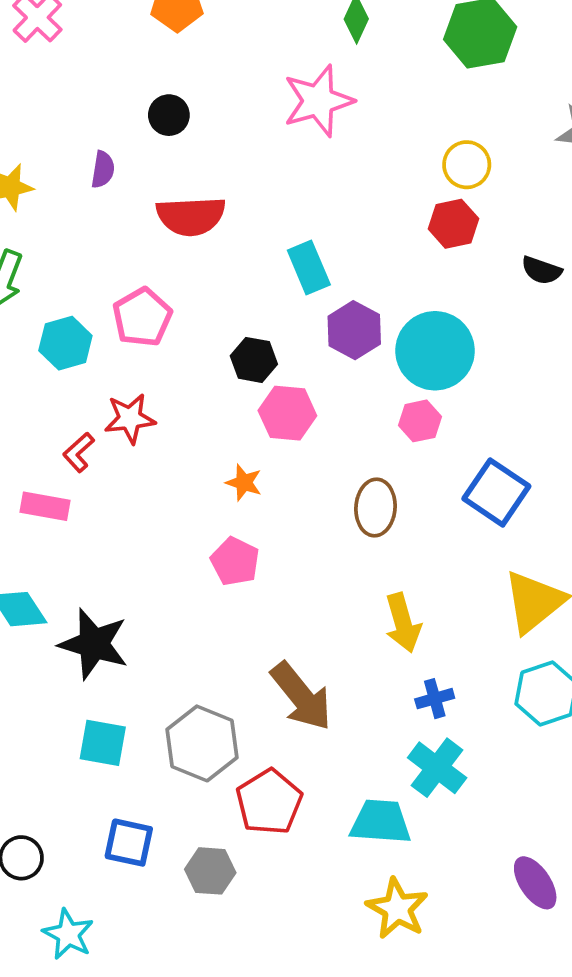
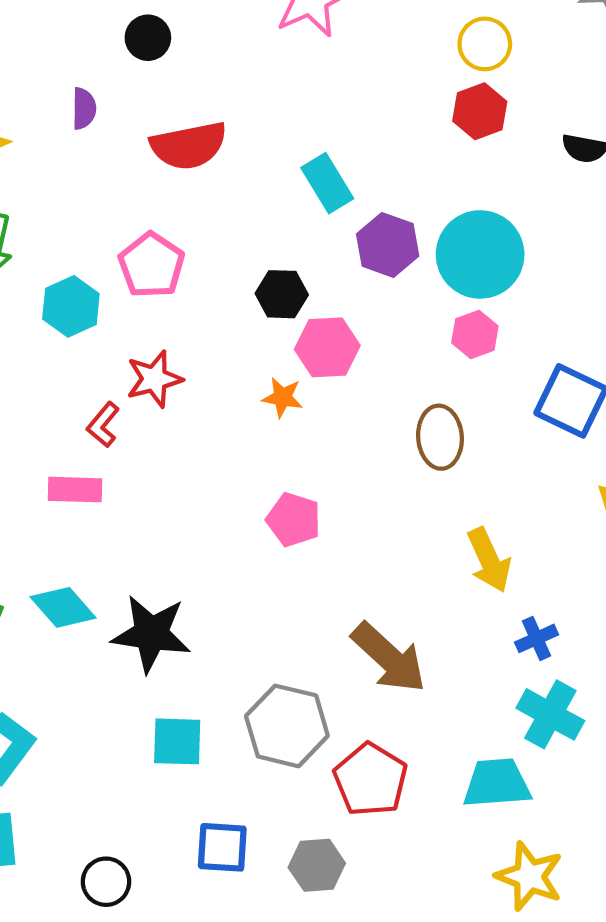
orange star: (244, 483) -> (283, 397), moved

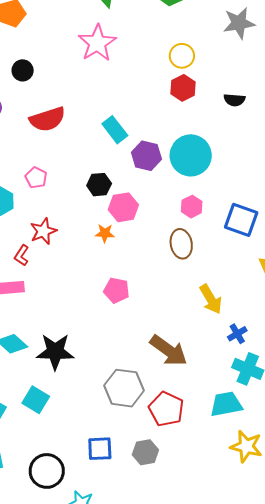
pink pentagon: (151, 265) -> (36, 178), size x0.7
pink hexagon: (475, 334) -> (192, 207), moved
cyan square: (177, 741) -> (36, 400), moved, turned 36
black circle: (106, 882) -> (47, 471), size x1.5

